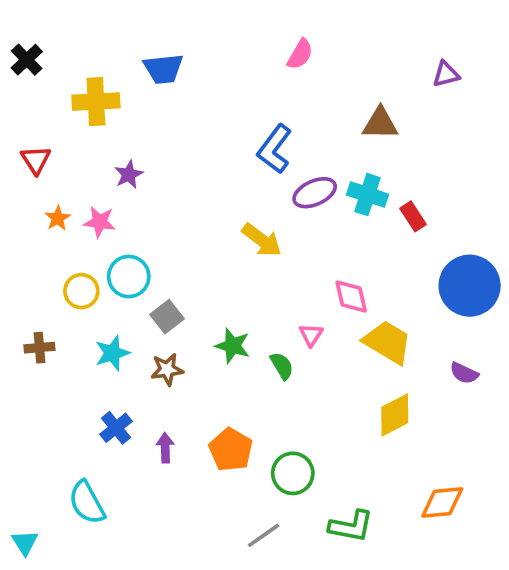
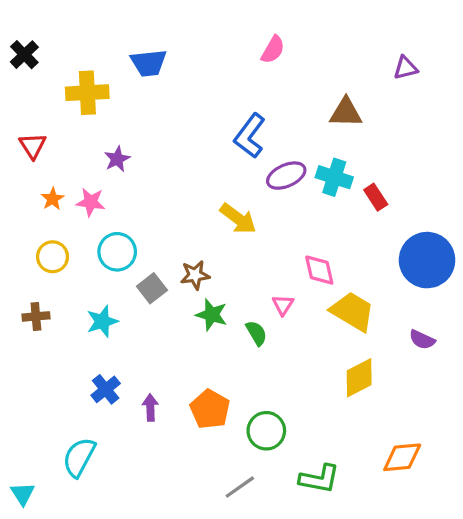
yellow circle: (81, 291) -> (53, 257), moved
brown star: (167, 369) -> (195, 275), moved
cyan semicircle: (87, 503) -> (79, 457), turned 57

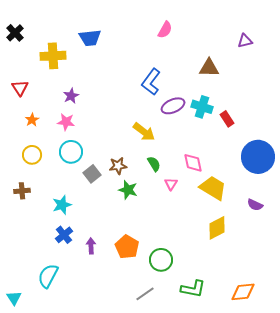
pink star: (91, 202) -> (66, 122), moved
cyan star: (102, 321) -> (62, 205), moved
green semicircle: (256, 333) -> (154, 164), moved
orange diamond: (402, 457) -> (243, 292), moved

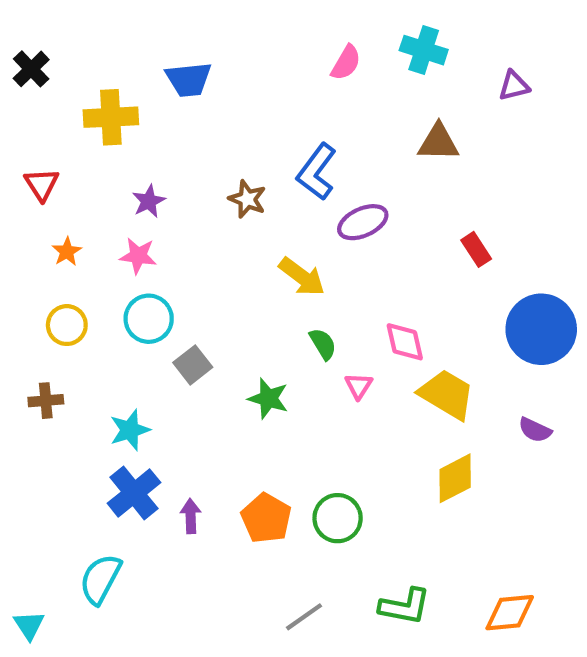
cyan cross: (202, 107) -> (424, 50), moved
brown star: (118, 166) -> (247, 199), moved, turned 30
blue cross: (64, 235) -> (134, 493), size x1.4
green circle: (161, 260) -> (338, 518), moved

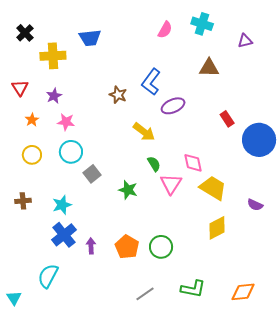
black cross: (31, 69) -> (25, 33), moved
purple star: (149, 201) -> (54, 96), moved
blue circle: (541, 329) -> (259, 140), moved
pink triangle: (359, 386) -> (171, 184), size x1.6
brown cross: (46, 401) -> (23, 201), moved

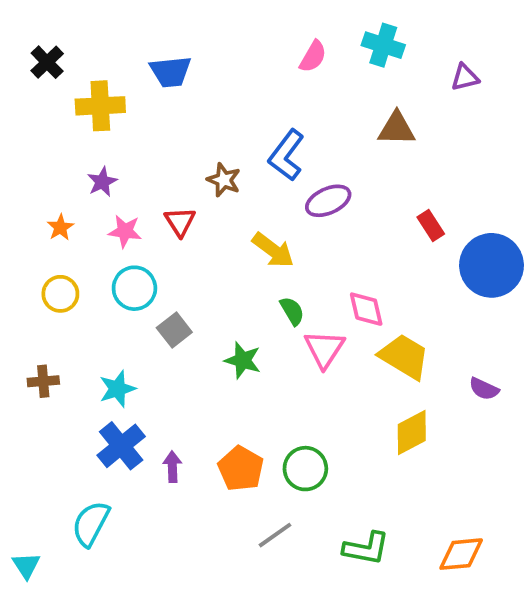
red triangle: (20, 88) -> (180, 222), moved
gray line: (145, 294) -> (275, 535), moved

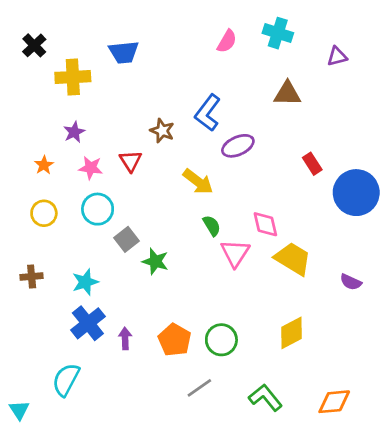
green star: (243, 360) -> (155, 261), moved
yellow diamond: (412, 433) -> (292, 333), moved
green L-shape: (366, 548) -> (265, 398), turned -140

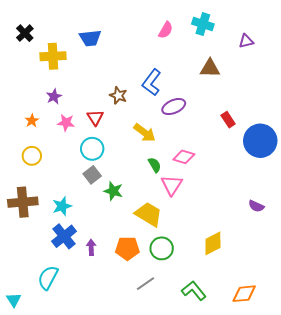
cyan circle: (98, 209) -> (92, 149), moved
pink diamond: (265, 224) -> (184, 157), moved, turned -60
yellow trapezoid: (293, 259) -> (149, 214), moved
brown cross: (32, 277) -> (23, 202), size x1.8
orange pentagon: (175, 340) -> (127, 248), turned -30

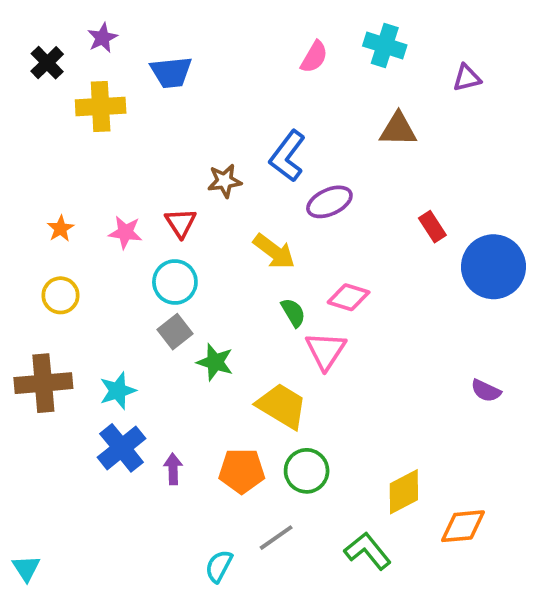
brown star: (118, 95) -> (225, 181), turned -30
purple star: (54, 96) -> (102, 38), moved
yellow diamond: (213, 243) -> (404, 492), moved
cyan semicircle: (48, 278) -> (219, 566), moved, size x0.7
orange diamond: (244, 294) -> (463, 526), moved

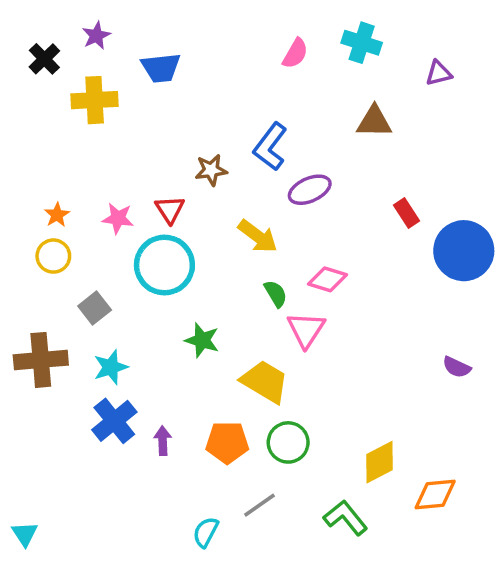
cyan circle: (175, 282) -> (164, 265), size x1.4
yellow circle: (60, 295) -> (53, 256), moved
gray square: (175, 332) -> (95, 308), moved

